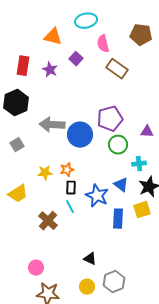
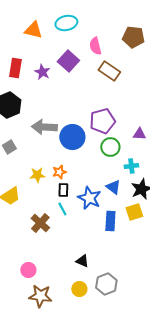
cyan ellipse: (86, 21) -> (66, 23), moved
orange triangle: (53, 37) -> (33, 30), moved
purple square: (76, 59) -> (68, 61), size x1.5

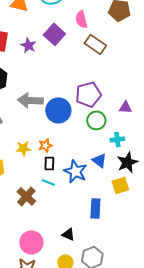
cyan line: (62, 209) -> (48, 182), turned -40
blue rectangle: (110, 221) -> (95, 208), moved
pink circle: (28, 270) -> (31, 242), moved, size x1.5

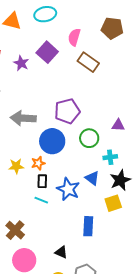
pink semicircle: (81, 19) -> (74, 37), turned 30
purple pentagon: (88, 94) -> (67, 111), moved
blue circle: (58, 110) -> (52, 141), moved
brown cross: (26, 196) -> (15, 230), moved

